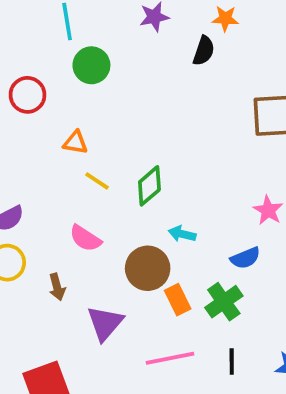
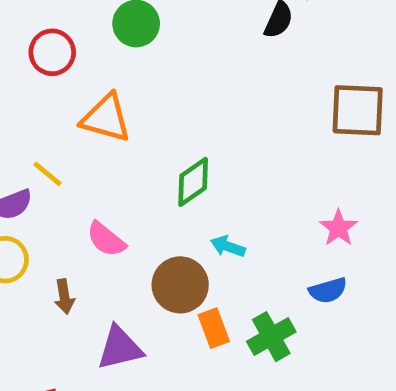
orange triangle: (75, 142) -> (106, 118), size x1.6
yellow line: (97, 181) -> (48, 174), moved
blue semicircle: (245, 258) -> (328, 290), moved
purple triangle: (105, 323) -> (120, 348), turned 30

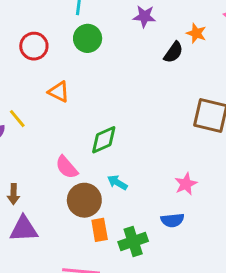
orange triangle: (106, 118) -> (59, 92), size x0.7
pink semicircle: (106, 239) -> (67, 167), moved
purple triangle: (120, 348) -> (24, 229), moved

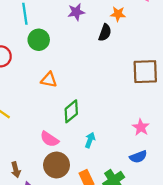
orange triangle: (59, 92) -> (49, 80), moved
cyan arrow: (117, 182) -> (90, 140), turned 96
brown circle: (84, 200) -> (57, 165), moved

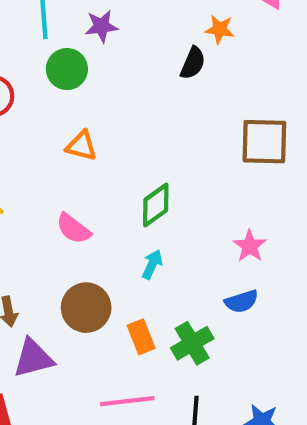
purple star: (76, 12) -> (101, 26), moved
green diamond: (71, 111) -> (156, 205), moved
pink semicircle: (49, 139) -> (73, 229), moved

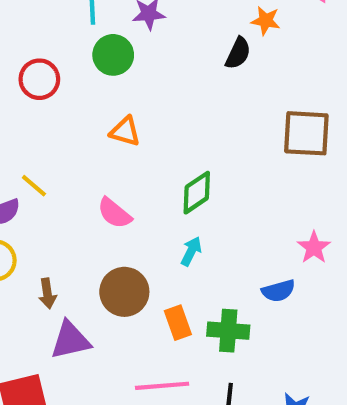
pink star: (250, 246) -> (314, 247), moved
green cross: (192, 343) -> (228, 331), turned 33

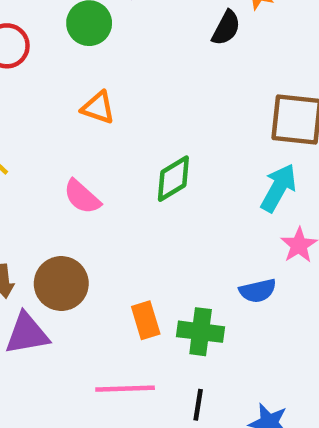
cyan arrow: (191, 251) -> (278, 188), moved, size x1.5
brown circle: (124, 292) -> (61, 284), moved

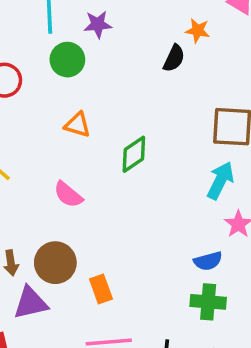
green diamond: (173, 179) -> (134, 154), moved
orange rectangle: (146, 320) -> (101, 289), moved
green cross: (201, 332) -> (208, 302), moved

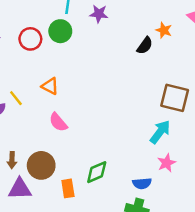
green circle: (67, 60) -> (60, 31), moved
orange triangle: (77, 125) -> (50, 86), moved
green diamond: (134, 154) -> (97, 172), moved

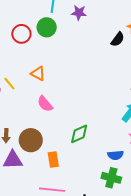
green diamond: (97, 172) -> (79, 134), moved

